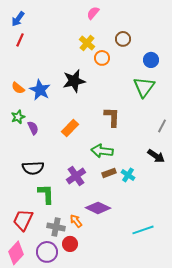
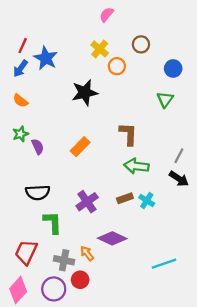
blue arrow: (18, 19) -> (20, 68), moved
green triangle: (144, 87) -> (165, 99), size x0.7
blue star: (40, 90) -> (46, 58), moved
gray line: (162, 126) -> (179, 156), moved
green arrow: (102, 151) -> (136, 166), moved

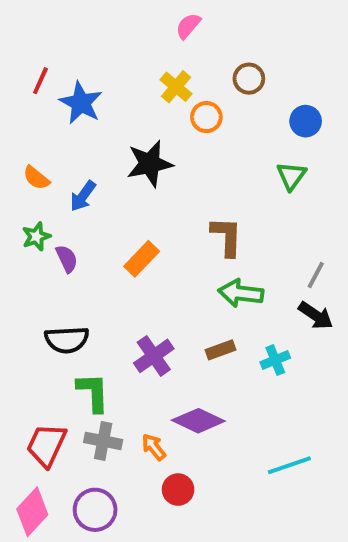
blue arrow: (20, 68) -> (83, 196), moved
cyan cross: (147, 201) -> (275, 360), moved, turned 35
gray cross: (64, 260) -> (103, 441), moved
red circle: (80, 280) -> (178, 490), moved

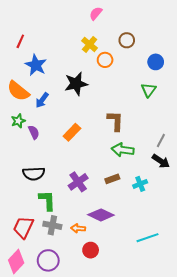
blue star: (81, 103) -> (36, 65), moved
orange semicircle: (36, 178) -> (18, 91), size x1.6
orange arrow: (154, 447) -> (78, 228), turned -48

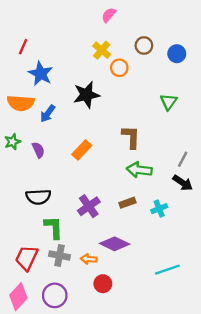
blue circle: (156, 62) -> (177, 54), moved
orange semicircle: (18, 91) -> (21, 103), turned -35
green star: (18, 121) -> (12, 142), moved

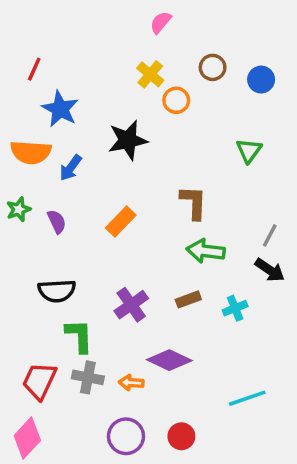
red circle: (103, 284) -> (181, 436), moved
purple circle: (55, 295) -> (126, 436), moved

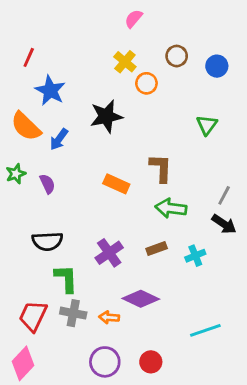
orange semicircle: (31, 152) -> (26, 126), turned 40
orange rectangle: (121, 222) -> (116, 184), moved, turned 70

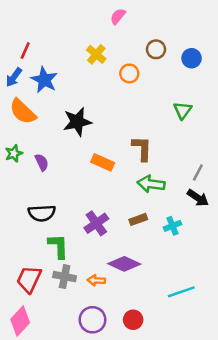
yellow cross: (125, 62) -> (96, 54), moved
black star: (106, 116) -> (77, 122), moved
blue arrow: (59, 139) -> (14, 77), moved

